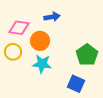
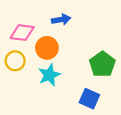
cyan star: (42, 64) -> (49, 75), turned -30

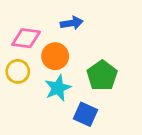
green pentagon: (102, 64) -> (102, 76), moved
blue square: (89, 99) -> (86, 114), moved

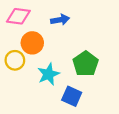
pink diamond: (26, 38) -> (18, 16), moved
orange circle: (55, 56) -> (32, 43), moved

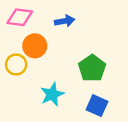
cyan star: (48, 74) -> (52, 94), moved
blue square: (72, 96) -> (97, 106), moved

